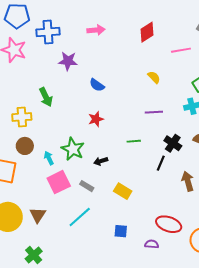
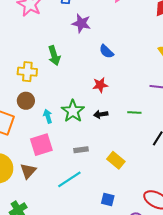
black arrow: (101, 161) -> (101, 114), moved
pink square: (59, 182) -> (41, 145), moved
gray rectangle: (87, 186) -> (81, 150), turned -48

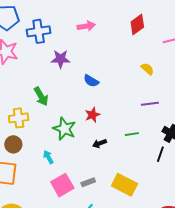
brown circle: (26, 101) -> (13, 144), moved
green star: (73, 111) -> (64, 129), moved
pink square: (41, 145) -> (62, 185), moved
yellow rectangle: (116, 160) -> (124, 185), size x1.4

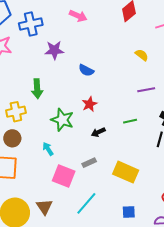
pink arrow: (86, 26) -> (78, 16), turned 36
green arrow: (41, 96) -> (37, 89), turned 30
gray rectangle: (88, 182) -> (89, 163), moved
pink square: (62, 185) -> (64, 176), turned -35

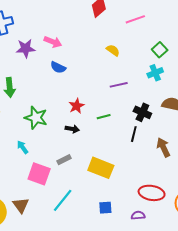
pink arrow: (78, 16) -> (53, 42), moved
red star: (90, 104) -> (77, 106), moved
black arrow: (98, 132) -> (72, 129), turned -144

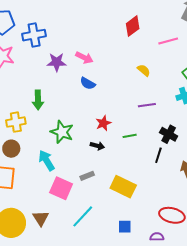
cyan arrow: (22, 147) -> (46, 160), size x1.5

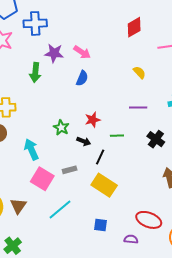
blue semicircle: (88, 83) -> (82, 78), turned -105
green arrow: (38, 100) -> (35, 72), moved
green star: (62, 132) -> (61, 127), moved, size x0.7
black line: (158, 155) -> (100, 157), moved

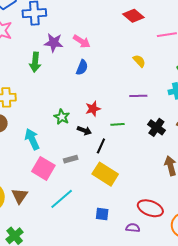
red diamond: (134, 27) -> (133, 16), turned 70

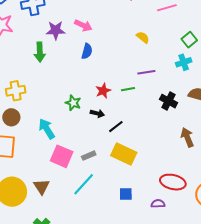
green line: (118, 124) -> (128, 89), moved
black line: (101, 146) -> (116, 127), turned 35
gray rectangle: (71, 159) -> (89, 156), moved

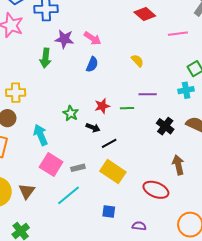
yellow semicircle: (143, 37) -> (137, 61), moved
red ellipse: (173, 182) -> (156, 190), moved

